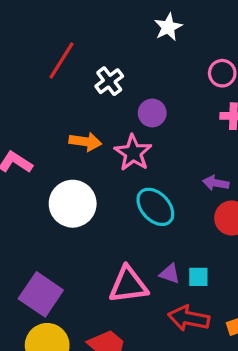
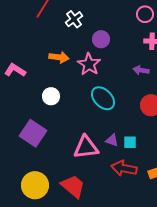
purple arrow: (216, 183) -> (141, 70), moved
white circle: (73, 204) -> (51, 96), size x0.6
purple square: (41, 294) -> (33, 133), moved

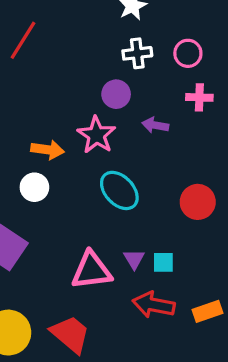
white cross: (74, 19) -> (137, 53), moved, turned 30
orange arrow: (59, 57) -> (47, 150), moved
purple arrow: (141, 70) -> (155, 125), moved
purple triangle: (112, 140) -> (134, 259), turned 40

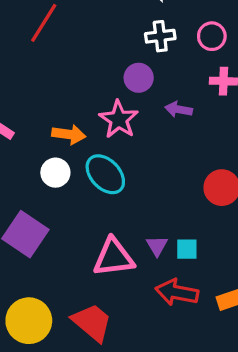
cyan ellipse: (119, 190) -> (105, 174), moved

